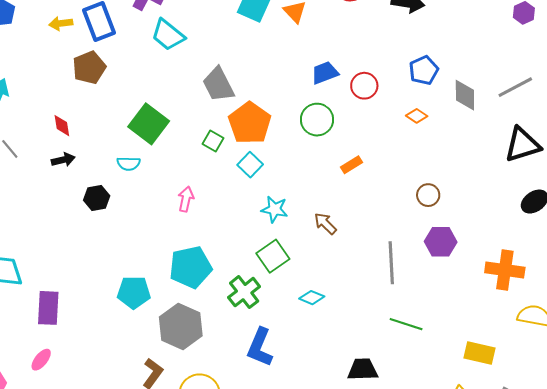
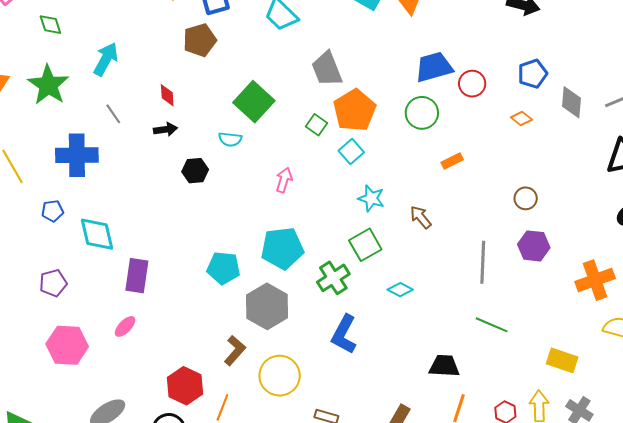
blue trapezoid: (325, 73) -> (434, 67), size x1.4
orange cross: (505, 270) -> (595, 280), turned -33

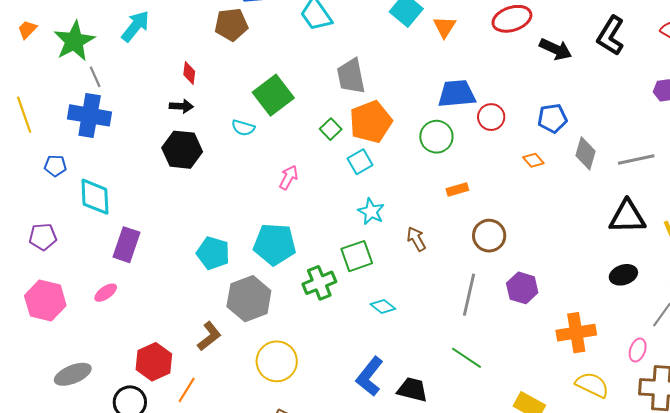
gray line: (113, 114) -> (95, 77), moved
black hexagon: (195, 171) -> (182, 150), moved, size x1.5
brown circle: (526, 198) -> (489, 236), moved, size x1.4
blue L-shape: (344, 334) -> (370, 376), moved
yellow circle: (280, 376) -> (277, 361), moved

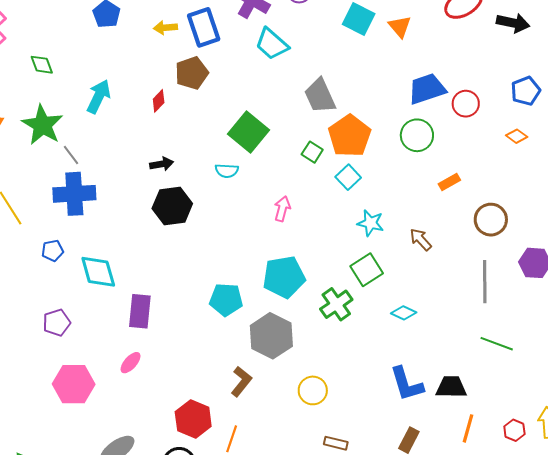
red diamond: (189, 73) -> (159, 101), moved, turned 50
yellow circle: (277, 361) -> (313, 390), size x0.7
blue L-shape: (370, 376) -> (407, 384), turned -42

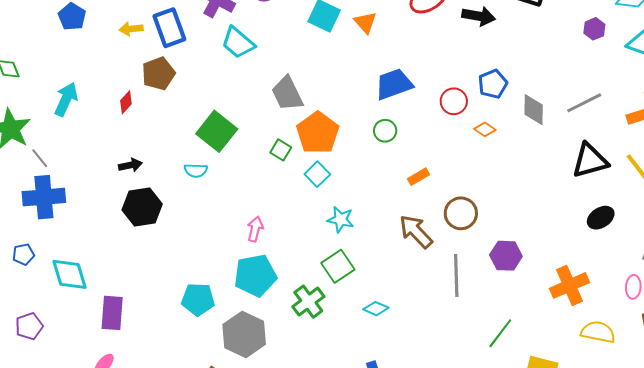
red circle: (466, 104) -> (454, 101), moved
green circle: (417, 135) -> (385, 131), size x0.7
pink arrow: (282, 209) -> (255, 229), moved
brown arrow: (421, 240) -> (416, 232), moved, size x1.5
green line: (497, 344) -> (500, 333), moved, turned -72

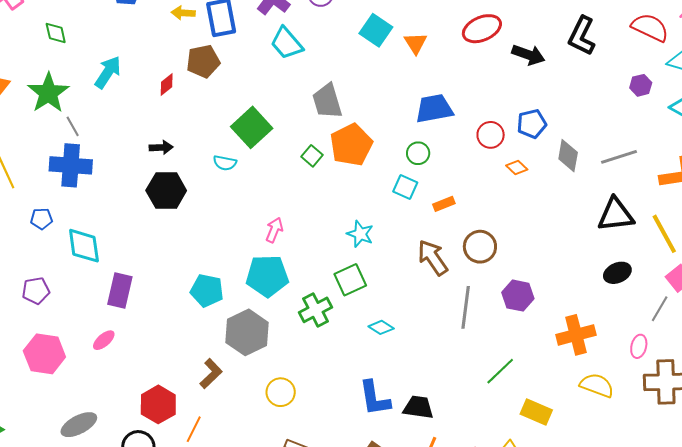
cyan square: (317, 174) -> (405, 187), moved, turned -30

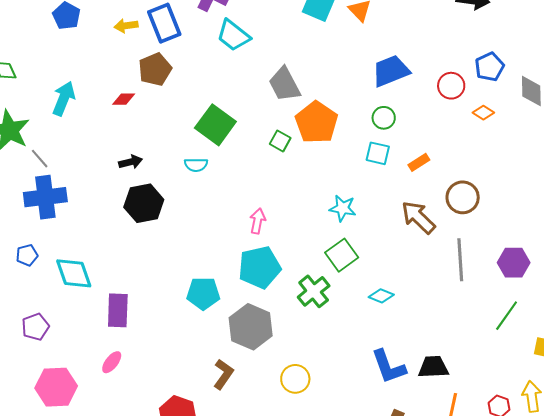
red diamond: (167, 85) -> (124, 99), turned 50
purple hexagon: (518, 296) -> (514, 263), moved

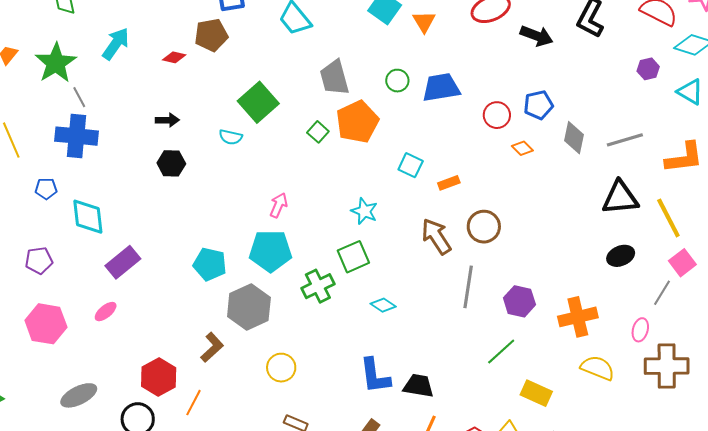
green circle: (384, 118) -> (397, 81), moved
black hexagon: (144, 203) -> (171, 163), size x0.7
purple rectangle: (118, 310) -> (123, 262), turned 36

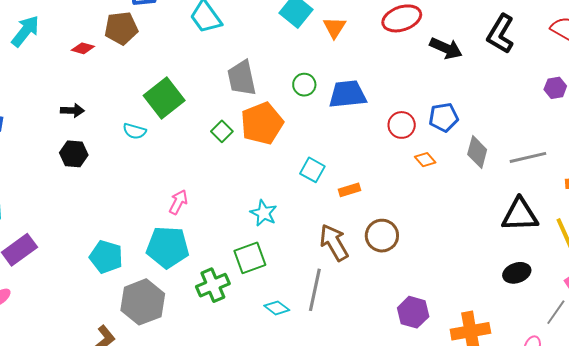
gray line: (468, 287) -> (315, 290), moved

